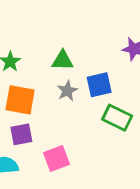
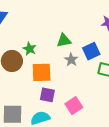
purple square: (21, 134) -> (47, 95), turned 35

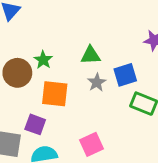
purple square: (47, 95) -> (35, 124), moved

